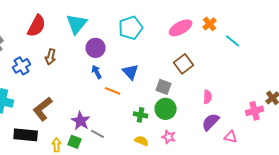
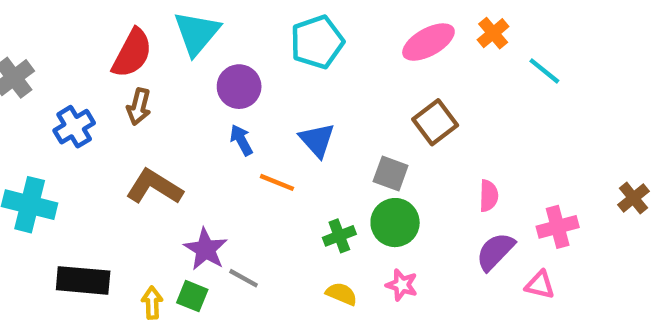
red semicircle: (37, 26) -> (132, 53), moved
brown L-shape: (43, 109) -> (154, 187), moved, turned 70
pink cross: (255, 111) -> (558, 227), moved
green cross: (141, 115) -> (339, 236), turned -32

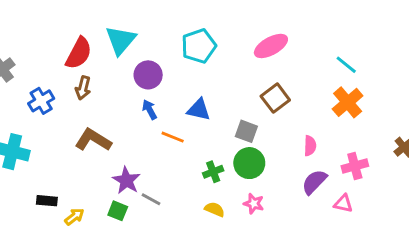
orange cross: (493, 33) -> (348, 102), moved, size x1.5
blue triangle: (317, 140) -> (199, 110), turned -35
black rectangle: (83, 280) -> (47, 201), size x0.6
yellow arrow: (152, 303) -> (74, 217), moved, turned 54

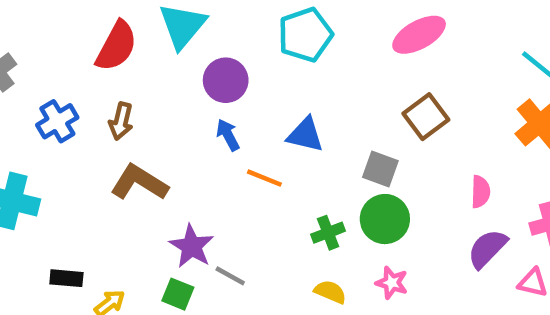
brown arrow: (83, 88) -> (121, 121), moved

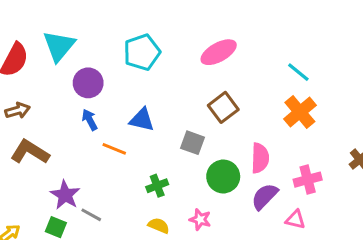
brown arrow: (121, 121) -> (18, 110), turned -120
pink semicircle: (480, 192) -> (260, 158), size x1.4
green circle: (385, 219) -> (223, 176), moved

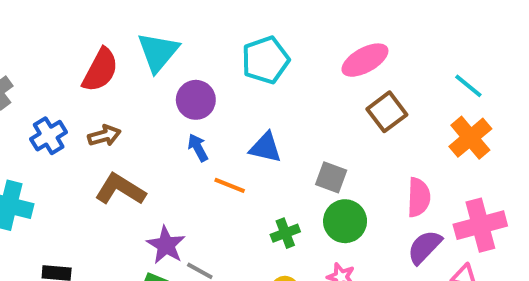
brown square: (223, 107) -> (387, 112), moved
green circle: (223, 176) -> (345, 221), moved
pink cross: (308, 180) -> (480, 225), size x1.4

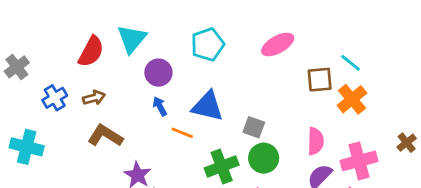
brown square: (387, 112) -> (320, 80), moved, turned 32
blue triangle: (265, 148) -> (208, 106), size x1.4
green cross: (285, 233) -> (222, 166), size x1.6

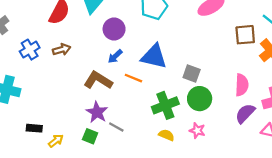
blue arrow: (160, 106) -> (115, 56), turned -105
brown L-shape: (105, 136) -> (98, 80), moved

